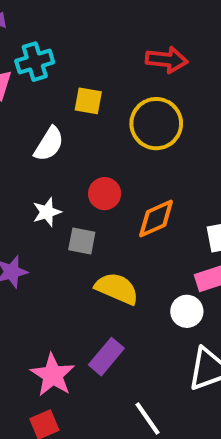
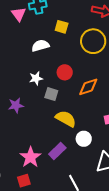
white semicircle: (49, 144) -> (40, 46), turned -144
white circle: (187, 311) -> (84, 139), moved

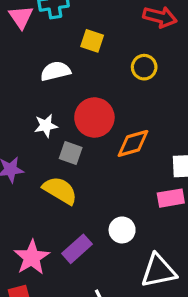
yellow circle: (93, 41) -> (144, 67), size x0.6
red circle: (65, 72) -> (94, 117), size x1.5
yellow semicircle: (66, 119) -> (60, 190), moved

